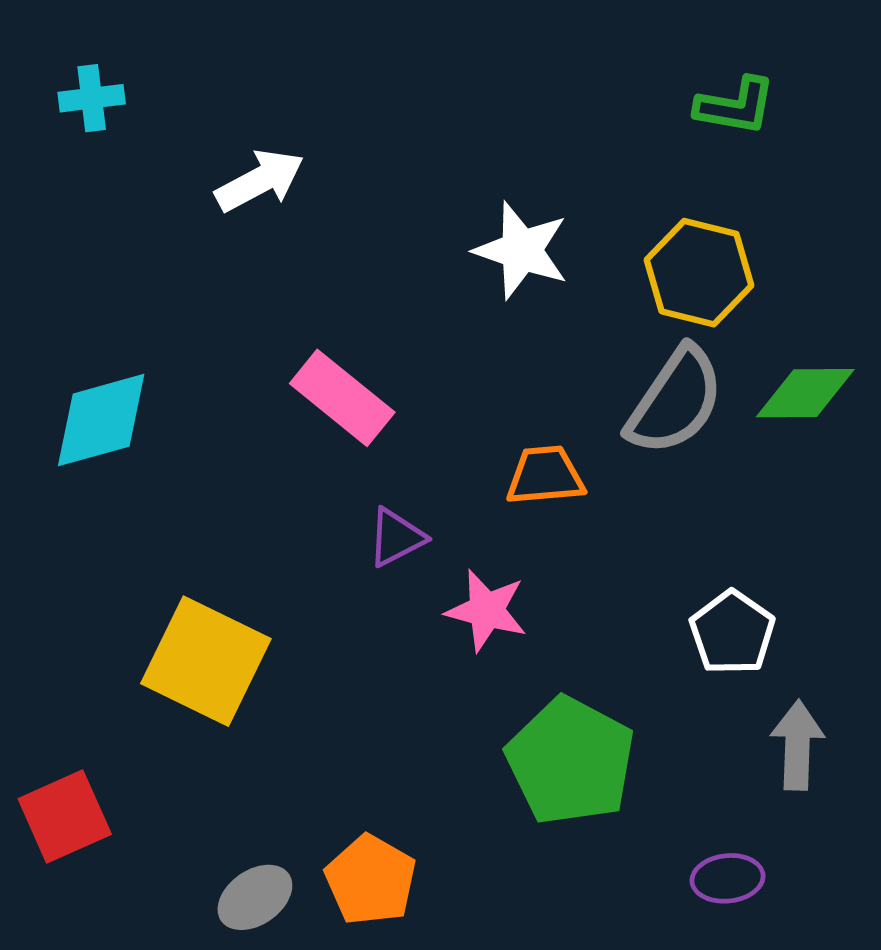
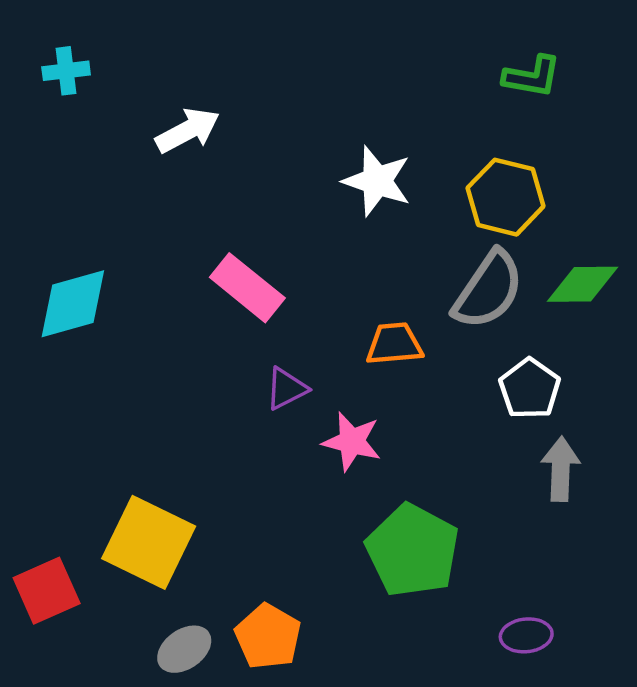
white pentagon: (732, 633) -> (530, 389), moved
yellow square: (206, 661) -> (149, 542), moved
gray arrow: (797, 745) -> (561, 469), moved

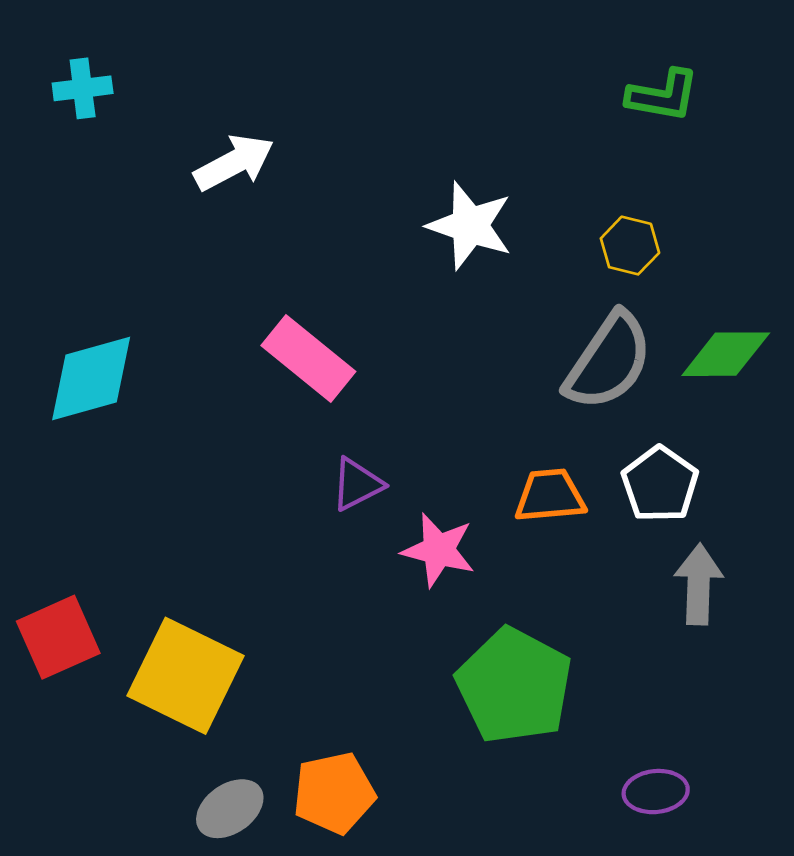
yellow hexagon: (506, 197) -> (630, 246), size x0.6
orange trapezoid: (394, 344) -> (550, 496), moved
red square: (47, 591) -> (58, 637), moved
orange pentagon: (268, 637) -> (334, 793), turned 30

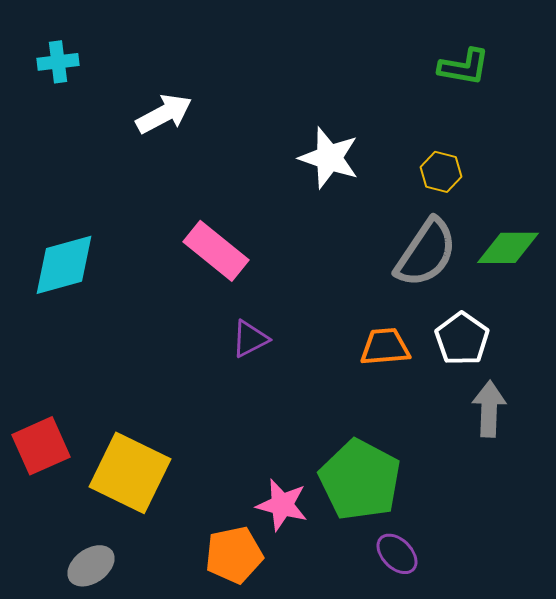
pink star: (438, 550) -> (282, 505), moved
purple ellipse: (656, 792) -> (397, 554), moved, turned 51
gray ellipse: (230, 809) -> (91, 566), moved

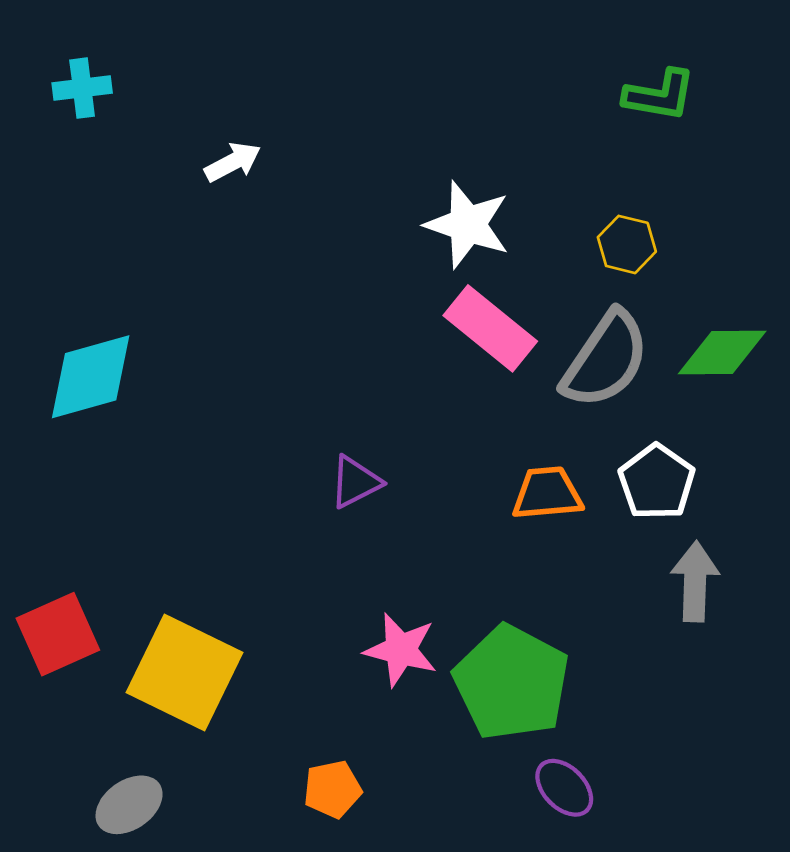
white arrow: (164, 114) -> (233, 162), size x0.7
pink rectangle: (216, 251) -> (490, 328), moved
pink star: (282, 505) -> (401, 650), moved
orange pentagon: (234, 555) -> (332, 789), size x0.7

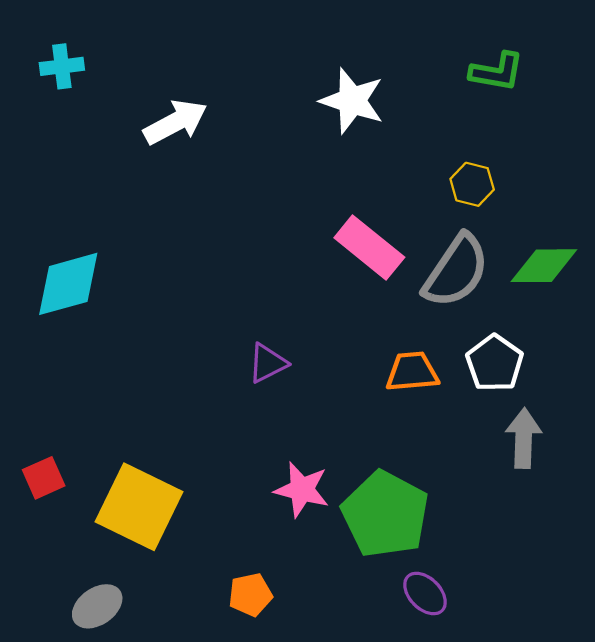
white arrow: (233, 162) -> (175, 122), size x1.5
white star: (468, 225) -> (352, 101), moved
red square: (58, 634) -> (44, 478), size x0.7

